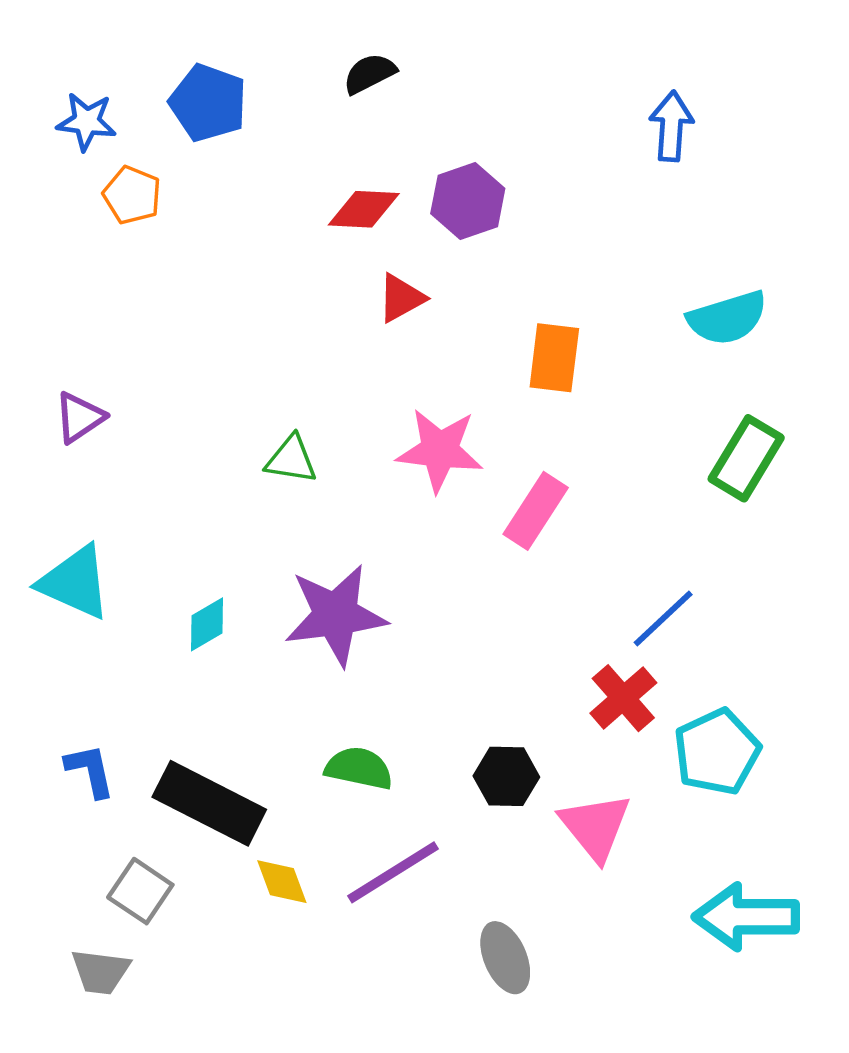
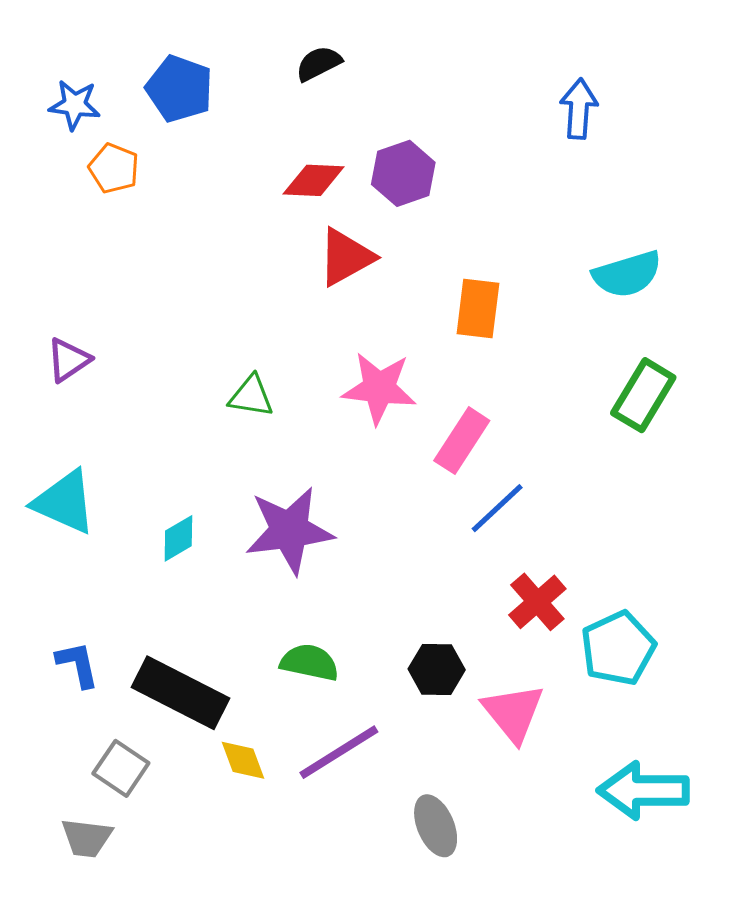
red triangle: (401, 298) -> (346, 257), size x1.4
blue line: (663, 619) -> (497, 508), moved

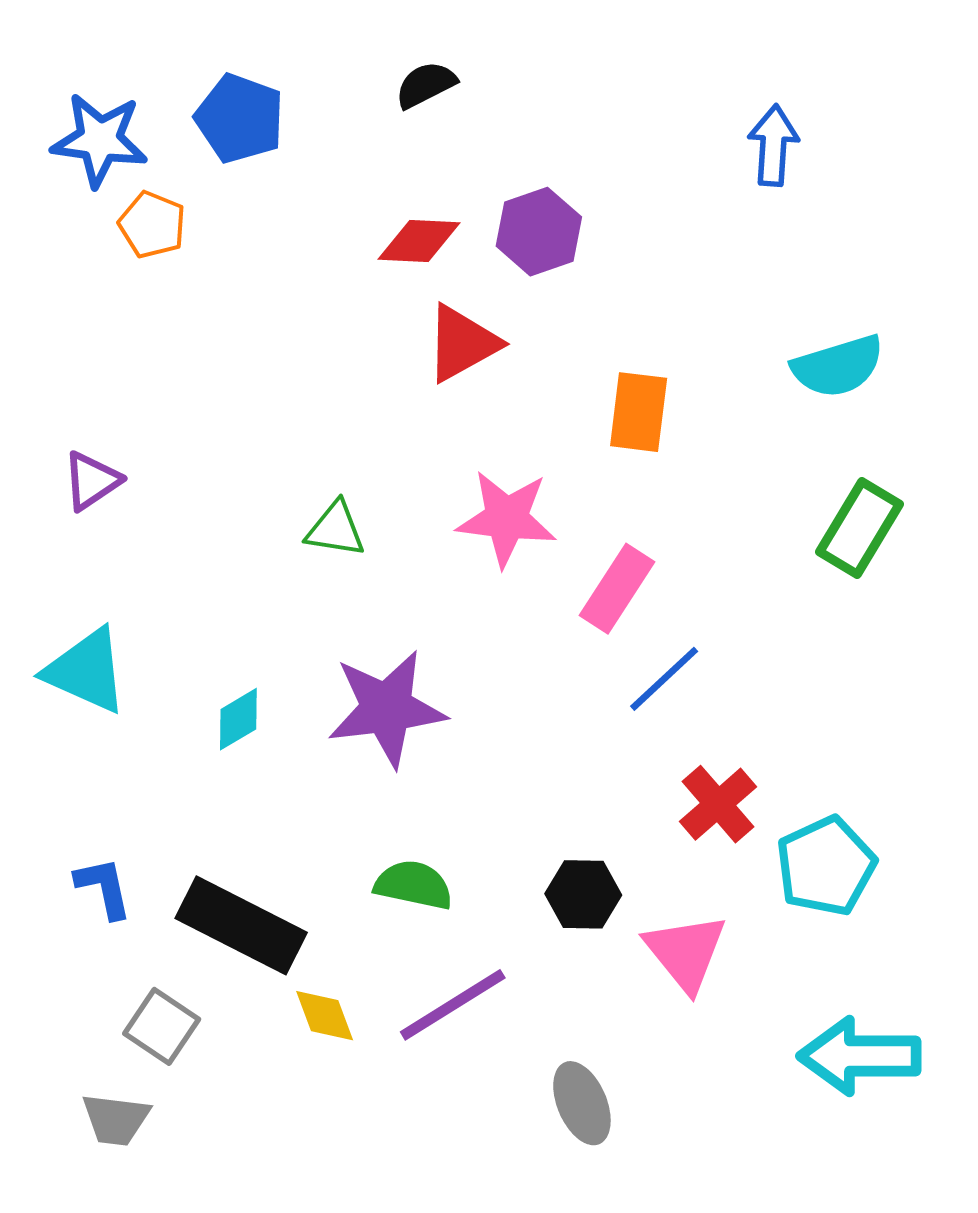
blue star: (75, 105) -> (100, 140), size x1.4

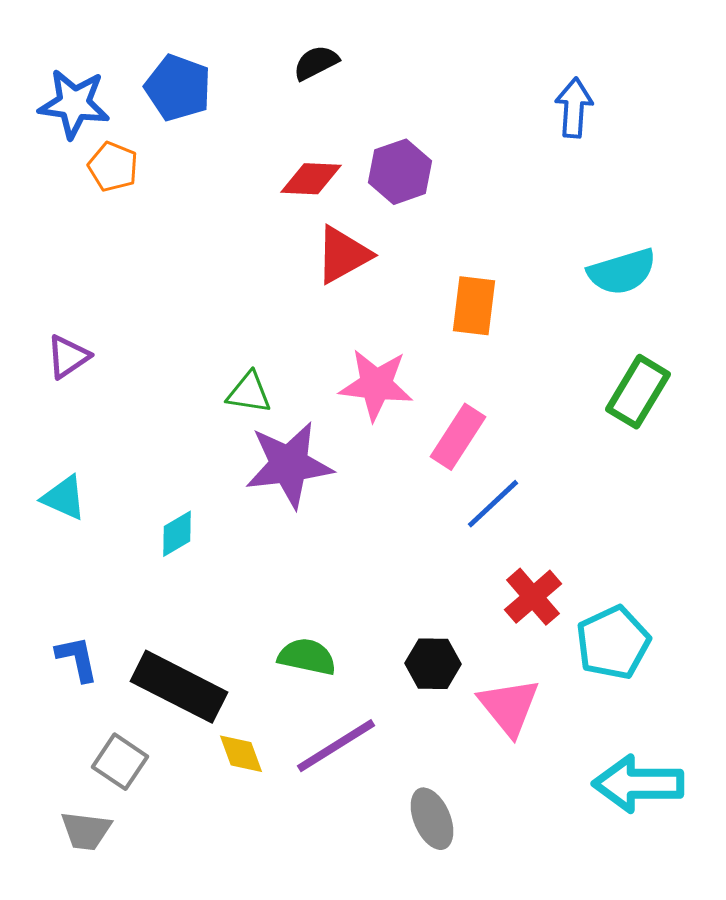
cyan triangle: (86, 671) -> (64, 498), size x0.7
purple star: (387, 708) -> (289, 465), moved

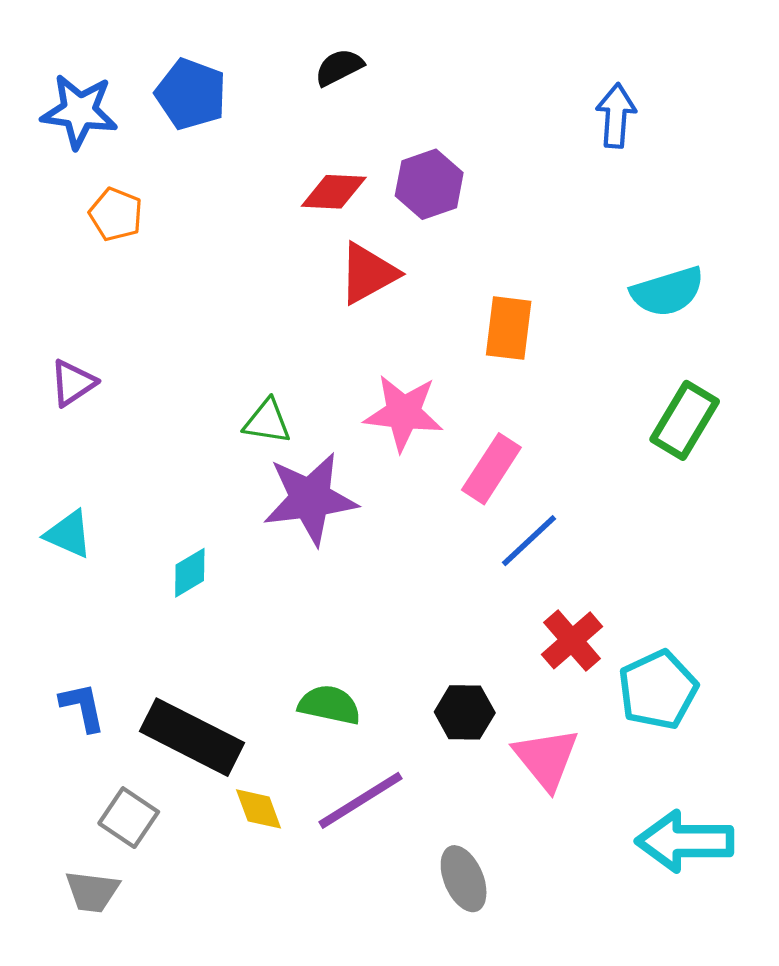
orange pentagon: (113, 167) -> (116, 214), moved

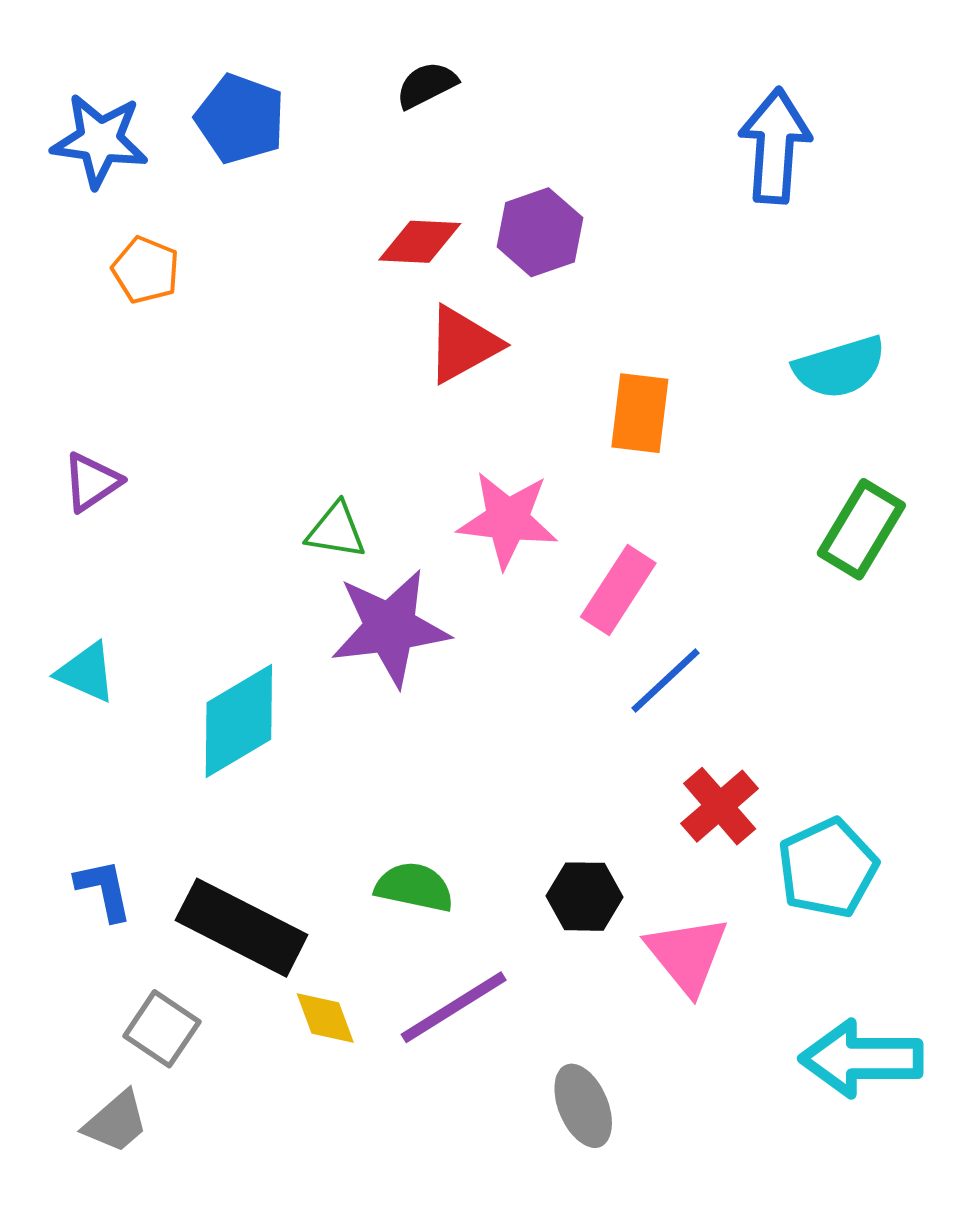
blue arrow: (616, 116) -> (775, 146), size x1.4
cyan diamond: (190, 573) -> (239, 721), size x1.8
gray trapezoid: (92, 892) -> (116, 1122), turned -48

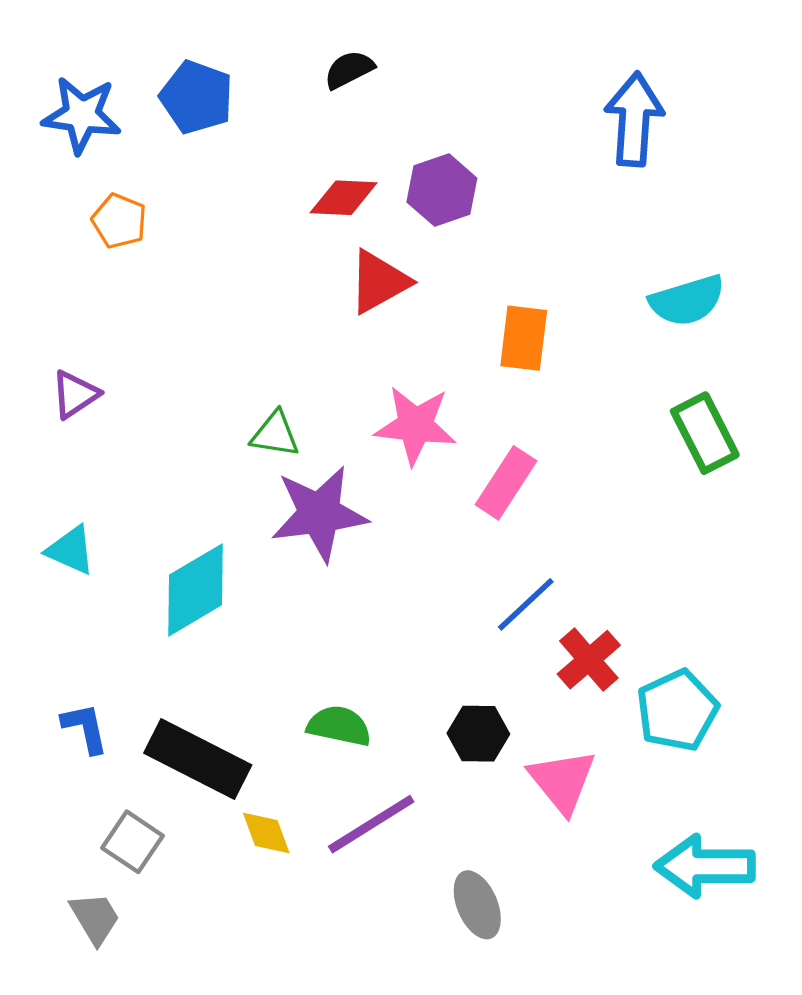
green rectangle: (861, 529) -> (705, 433), turned -58
blue line: (666, 680) -> (526, 604), moved
gray trapezoid: (116, 1122) -> (95, 918), turned -80

